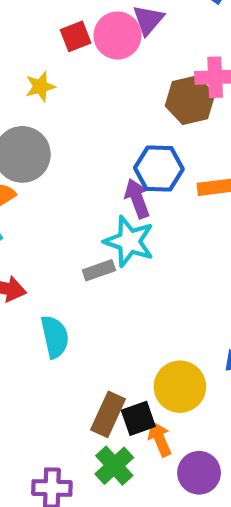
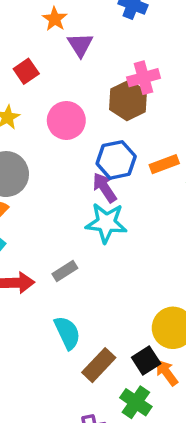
pink circle: (118, 35) -> (66, 120), moved
gray rectangle: (99, 270) -> (65, 271), moved
cyan semicircle: (55, 337) -> (67, 333), moved
brown rectangle: (108, 414) -> (99, 365), moved, turned 32

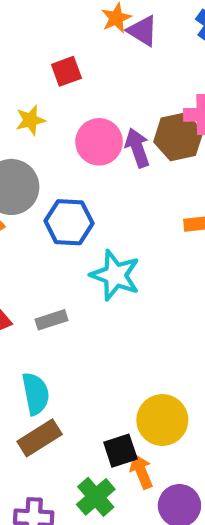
purple triangle: (80, 45) -> (143, 31), moved, turned -40
blue hexagon: (116, 160) -> (69, 222), moved
purple arrow: (105, 188) -> (137, 148), moved
brown rectangle: (99, 365) -> (40, 438), moved

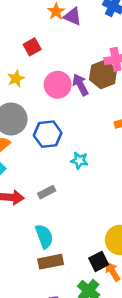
cyan star: (115, 275) -> (79, 160), size x0.6
brown rectangle: (40, 438) -> (51, 262), turned 30

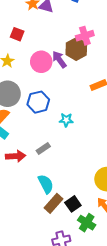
red square: (32, 47) -> (17, 34), turned -32
black square: (99, 261) -> (73, 204), moved
brown rectangle: (51, 262) -> (53, 203), turned -30

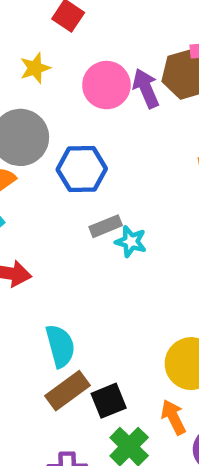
cyan star: (66, 120) -> (131, 242), moved
gray rectangle: (43, 148) -> (106, 226), moved

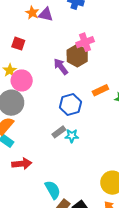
pink circle: (106, 85) -> (22, 80), moved
blue hexagon: (82, 169) -> (70, 105), moved

